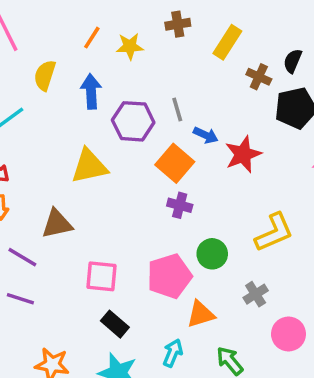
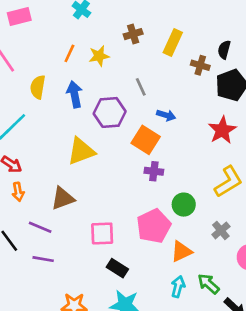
gray line: (177, 109) -> (141, 87), moved
red star: (243, 154) -> (222, 130), moved
cyan arrow: (173, 353) -> (178, 287), moved

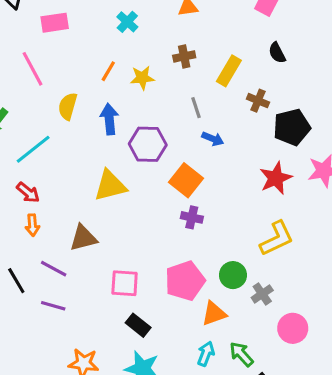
black semicircle: (224, 50) -> (277, 53), moved, turned -48
gray line: (141, 87) -> (196, 108), moved
blue arrow: (166, 115) -> (213, 139), moved
green circle: (184, 205) -> (233, 275), moved

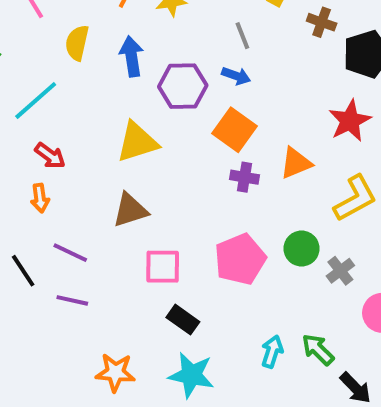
blue arrow: (213, 139) -> (236, 76), moved
red arrow: (28, 193) -> (50, 156), moved
brown triangle: (83, 238) -> (130, 210), moved
orange triangle: (214, 314) -> (296, 163), moved

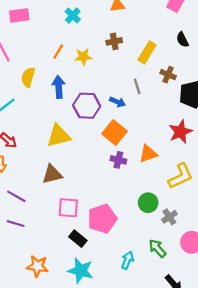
gray line: (242, 36) -> (137, 86), moved
pink pentagon: (240, 259) -> (102, 219), moved
green arrow: (318, 350) -> (157, 248), moved

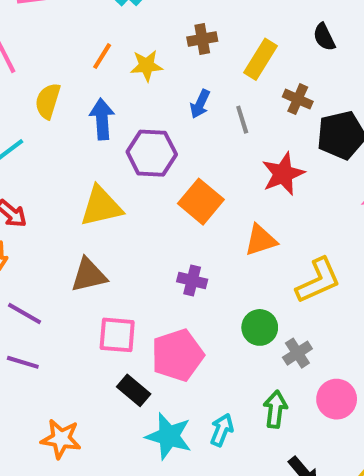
blue arrow: (117, 102) -> (200, 104), moved, turned 91
red star: (180, 132) -> (283, 174), moved
purple cross: (118, 160) -> (192, 281), moved
green arrow: (157, 248) -> (275, 409), turned 48
cyan star: (81, 271) -> (169, 436), moved

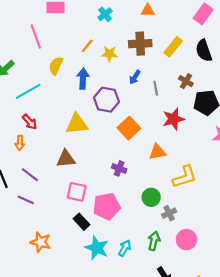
black semicircle: (324, 37) -> (204, 51), size x1.5
brown cross: (202, 39) -> (140, 44), size x1.5
yellow rectangle: (260, 59) -> (173, 47), moved

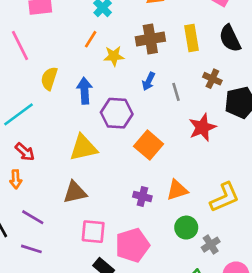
orange line: (87, 46) -> (91, 39), moved
yellow rectangle: (173, 47) -> (192, 38), turned -42
orange triangle: (157, 152) -> (177, 190), moved

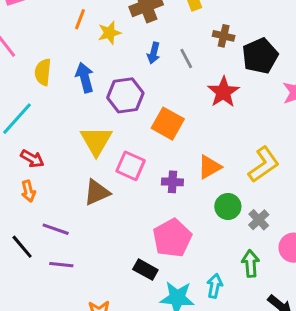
yellow triangle: (83, 148) -> (96, 141), turned -36
pink square: (93, 232) -> (130, 166), moved, turned 30

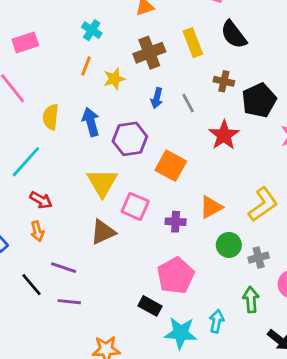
gray cross: (259, 220) -> (259, 258), turned 30

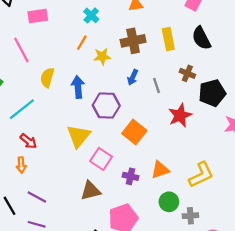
brown triangle: (103, 232) -> (90, 191), moved

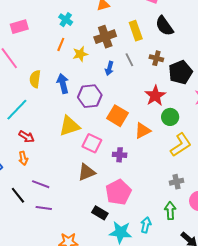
gray line: (156, 86) -> (129, 60), moved
yellow triangle: (79, 136) -> (69, 126), turned 40
orange triangle: (160, 170) -> (143, 131), moved
green circle: (169, 202) -> (170, 117), moved

